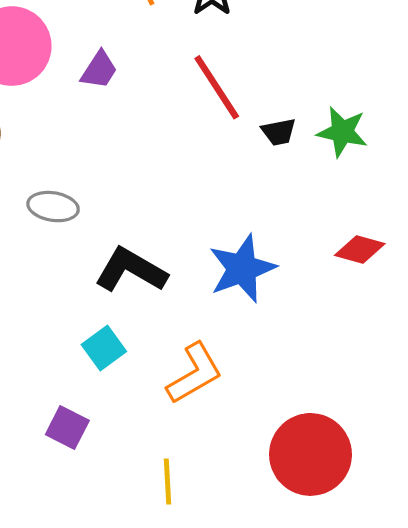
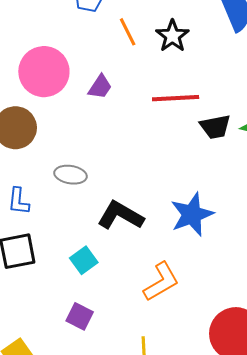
red line: (217, 87) -> (176, 98), turned -60
black trapezoid: (279, 132) -> (215, 127), size x1.4
cyan square: (104, 348) -> (84, 260), moved

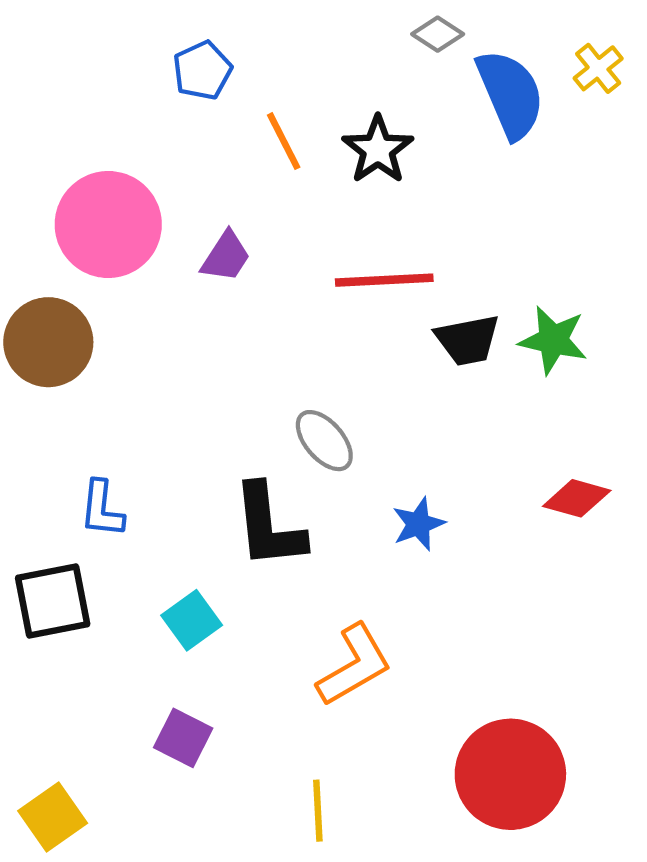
gray ellipse: (70, 175) -> (324, 441), moved, turned 40
blue L-shape: (18, 201) -> (102, 509), moved
blue star: (192, 214) -> (418, 524), size x0.6
black L-shape: (120, 215) -> (269, 526), turned -126

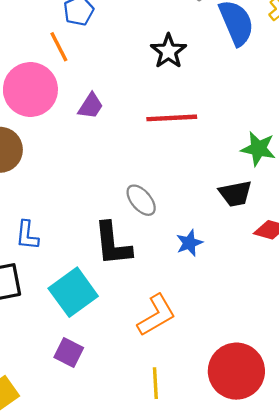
orange line: (284, 141) -> (59, 47), moved
black trapezoid: (468, 340) -> (235, 194), moved
cyan square: (192, 620) -> (73, 292), size x1.6
yellow line: (318, 811) -> (155, 383), moved

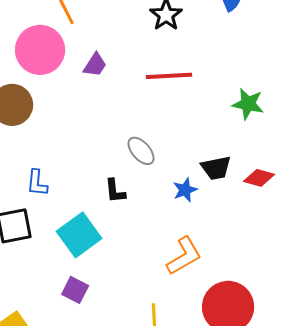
black trapezoid: (235, 194) -> (216, 168), moved
black L-shape: (113, 244) -> (115, 191), size x0.6
orange L-shape: (156, 315) -> (184, 256), moved

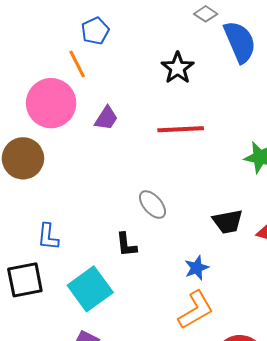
blue star: (185, 190) -> (197, 268), moved

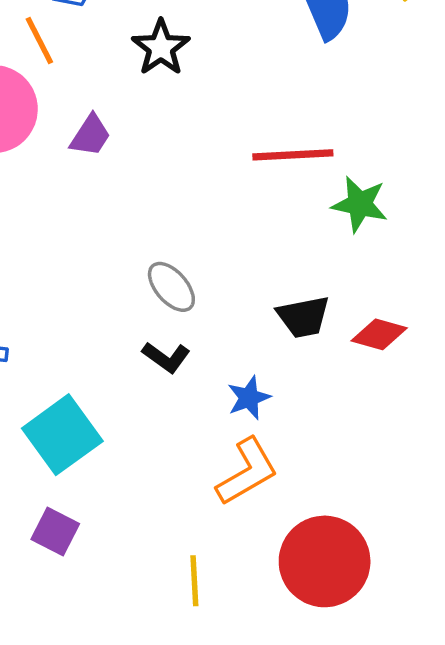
black star: (178, 68) -> (161, 48), moved
red line: (181, 129) -> (293, 155), moved
black L-shape: (126, 245) -> (166, 357), moved, turned -48

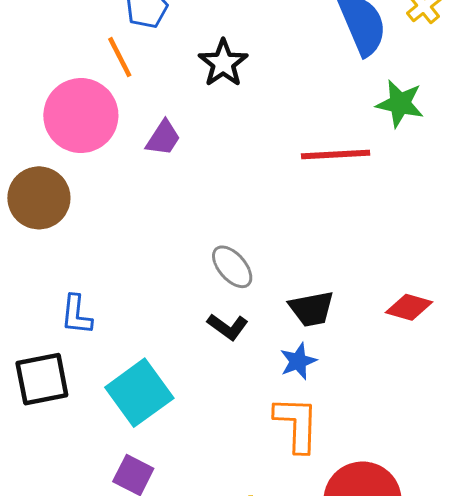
green star: (360, 204) -> (400, 104), moved
black trapezoid: (303, 317) -> (312, 309), moved
orange L-shape: (247, 472) -> (297, 424), turned -58

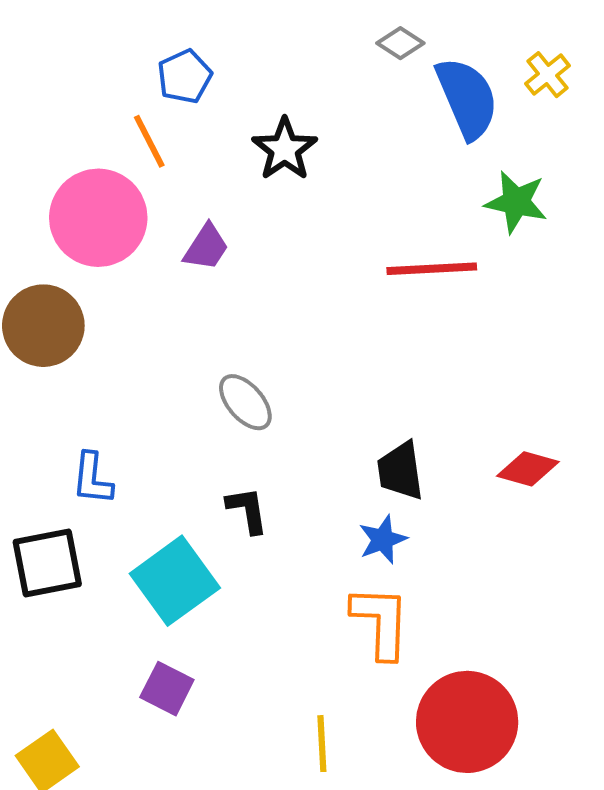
gray ellipse: (232, 267) -> (245, 402), moved
black trapezoid: (312, 309) -> (400, 471), turned 93
black L-shape: (228, 327) -> (247, 510), moved, turned -135

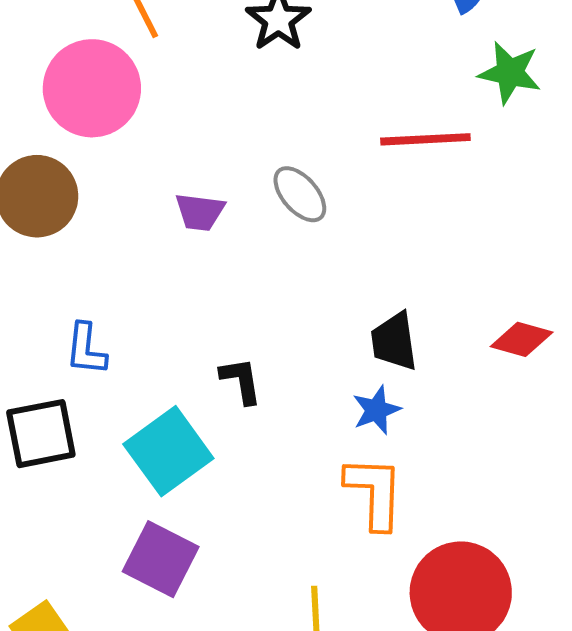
purple trapezoid: (206, 247) -> (200, 212), moved, turned 64
gray ellipse: (245, 402) -> (300, 194), moved
purple square: (167, 689) -> (161, 559), size x1.4

